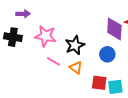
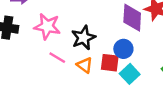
red square: (99, 83) -> (110, 63), moved
cyan square: (115, 87) -> (130, 74), moved, turned -35

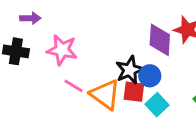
black star: (83, 38) -> (130, 70), moved
orange triangle: (85, 65) -> (105, 95), size x1.6

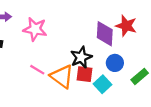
pink star: (62, 50) -> (35, 29), moved
blue circle: (150, 76) -> (115, 63), moved

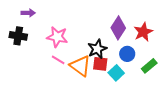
red star: (126, 26) -> (143, 32), moved, turned 30
pink star: (35, 29) -> (57, 37), moved
purple diamond: (105, 34) -> (118, 28), turned 30

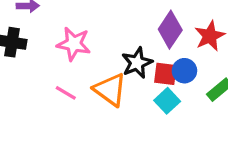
pink line: (58, 60) -> (66, 93), moved
red square: (100, 64) -> (165, 74), moved

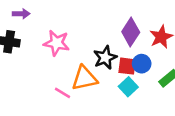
orange triangle: (110, 90) -> (84, 78), turned -48
pink line: (66, 93) -> (63, 93), moved

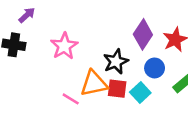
purple arrow: (21, 14) -> (27, 15), turned -42
pink star: (56, 43) -> (64, 46), turned 30
red square: (127, 66) -> (117, 89), moved

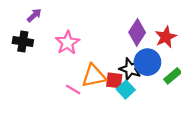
black star: (116, 62) -> (130, 69), moved, turned -30
blue circle: (155, 68) -> (147, 62), size x1.5
cyan square: (140, 93) -> (126, 90), moved

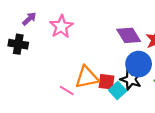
purple diamond: (137, 32) -> (129, 35), turned -65
pink star: (67, 43) -> (61, 26), moved
black star: (130, 69) -> (131, 79), moved

